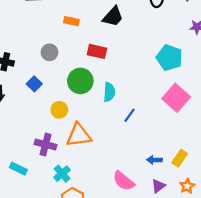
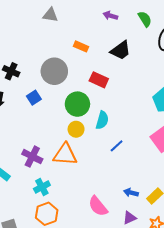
gray circle: (50, 52) -> (54, 71), size x1.6
yellow circle: (59, 110) -> (76, 129), moved

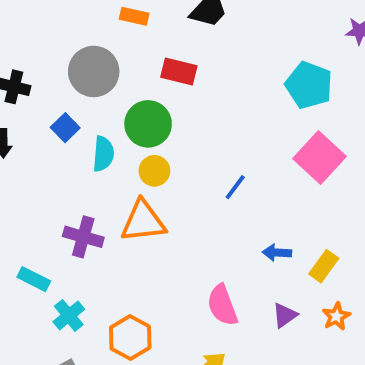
cyan semicircle: (102, 120) -> (103, 154), moved
cyan cross: (42, 187) -> (69, 315), moved
blue arrow: (131, 193) -> (277, 253), moved
pink semicircle: (98, 206) -> (222, 305), turned 30

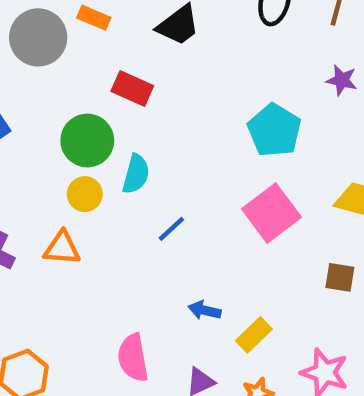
gray circle: (94, 71) -> (38, 37), moved
cyan semicircle: (103, 154) -> (136, 174), moved
orange triangle: (143, 221) -> (62, 248), size x0.7

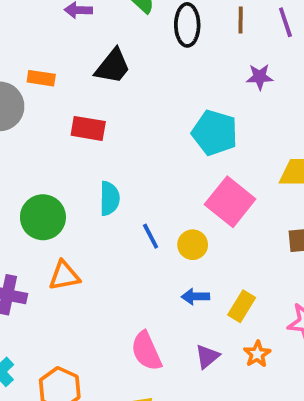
green circle: (87, 141) -> (43, 217), moved
yellow circle: (85, 194) -> (193, 245), moved
blue line: (171, 229) -> (151, 236), turned -60

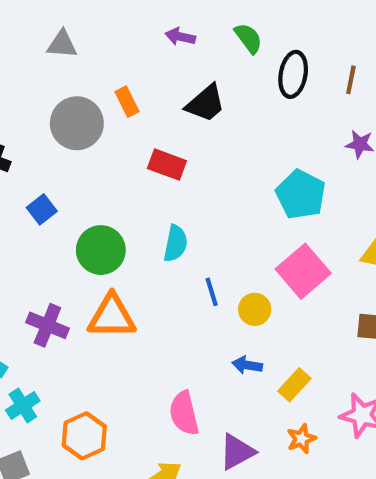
orange rectangle: (41, 78) -> (127, 102), turned 44
orange triangle: (64, 276) -> (112, 316), size x1.4
purple triangle: (207, 356) -> (237, 452), moved, size x1.4

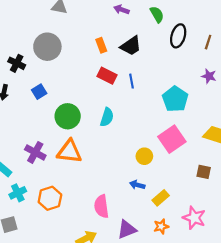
orange rectangle: (127, 102) -> (101, 45), moved
gray circle: (77, 123) -> (47, 47), moved
blue line: (212, 292) -> (132, 81), moved
orange hexagon: (84, 436) -> (50, 198), moved

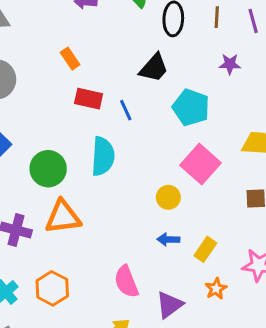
black trapezoid: (131, 46) -> (154, 68), moved
blue line: (132, 81) -> (126, 110), moved
cyan semicircle: (107, 117) -> (103, 156), size x1.4

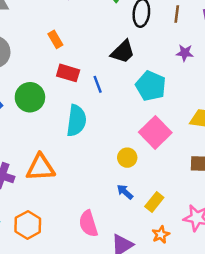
green circle: (48, 169) -> (30, 97), moved
blue arrow: (168, 239) -> (125, 192), turned 36

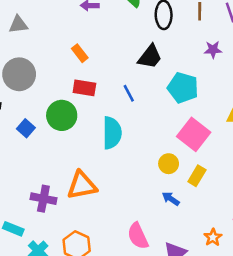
red rectangle: (68, 73) -> (84, 88), moved
yellow rectangle: (154, 202) -> (197, 176), moved

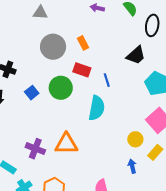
gray circle: (19, 74) -> (53, 47), moved
blue line: (129, 93) -> (107, 80), moved
blue arrow: (171, 199) -> (132, 166), turned 32

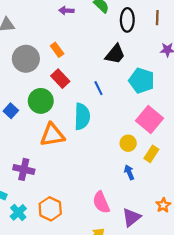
red rectangle: (82, 70) -> (60, 79), turned 36
blue line: (107, 80) -> (98, 88), moved
orange triangle: (66, 144) -> (52, 135), moved

